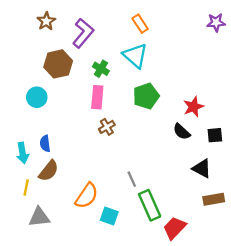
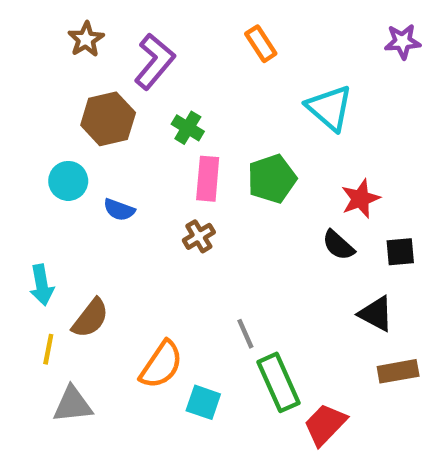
cyan triangle: (135, 56) -> (329, 108), moved
pink rectangle: (97, 97) -> (208, 179), moved
blue semicircle: (45, 144) -> (119, 210), moved, turned -63

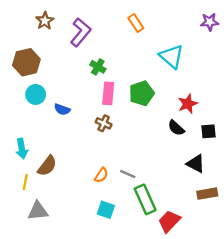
brown hexagon: (108, 119) -> (26, 62), moved
brown cross: (199, 236) -> (104, 123), turned -35
gray line: (245, 334) -> (128, 174), turned -42
orange semicircle: (161, 365) -> (101, 175), moved, size x0.6

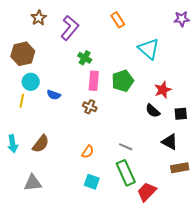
cyan arrow: (22, 149) -> (13, 144), moved
gray line: (128, 174) -> (126, 147), moved
yellow line: (25, 182) -> (22, 101), moved

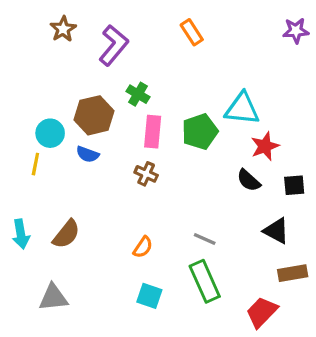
cyan triangle: (149, 49) -> (242, 109), moved, turned -35
brown hexagon: (23, 54) -> (94, 115), moved
red trapezoid: (147, 192) -> (262, 312), moved

